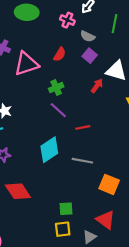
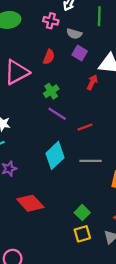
green square: (66, 209) -> (82, 213), turned -32

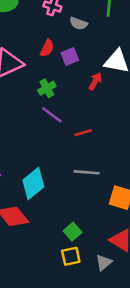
purple square: (80, 53) -> (70, 56), moved, turned 32
cyan diamond: (55, 155) -> (33, 184), moved

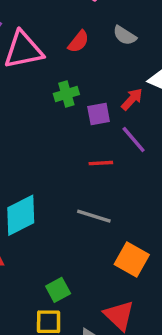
gray semicircle: (78, 23) -> (125, 35), moved
purple square: (70, 56) -> (99, 114), moved
purple line: (52, 115) -> (134, 139), moved

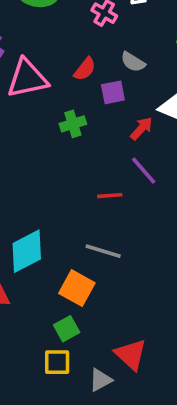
purple square: (99, 114) -> (113, 92), moved
orange square: (132, 259) -> (77, 288), moved

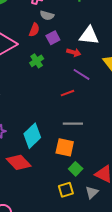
gray semicircle: (133, 62) -> (47, 15), moved
red arrow: (141, 128) -> (74, 52), turned 80
green square: (67, 329) -> (76, 169), moved

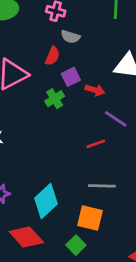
purple square: (53, 38) -> (71, 77), moved
red arrow: (74, 52) -> (95, 90), moved
green square: (76, 169) -> (76, 245), moved

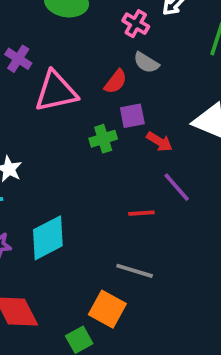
cyan diamond: (46, 201) -> (48, 238), moved

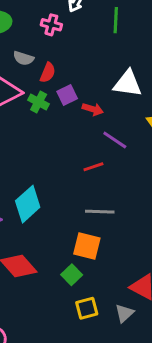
gray semicircle: (146, 63) -> (23, 58), moved
green cross: (103, 139) -> (39, 102), moved, turned -30

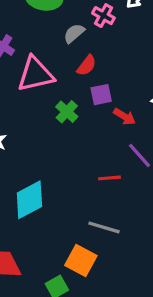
gray semicircle: (23, 58) -> (74, 33), moved, turned 108
green cross: (39, 102) -> (67, 112), moved

